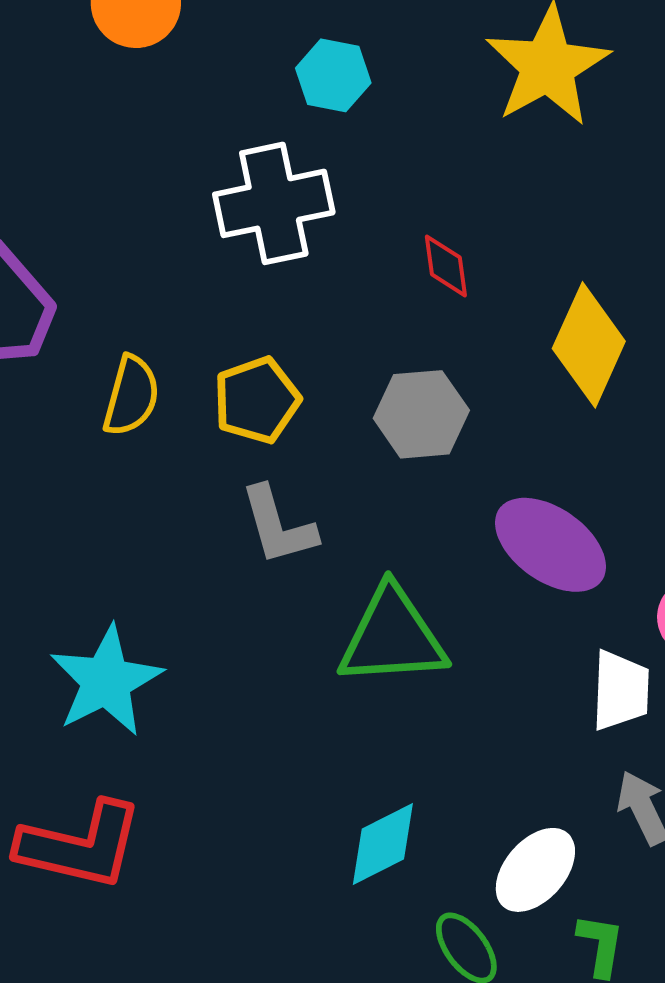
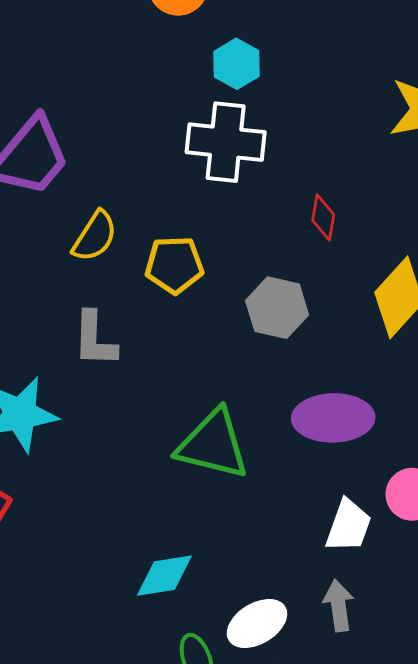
cyan hexagon: (333, 75) -> (237, 64), moved
gray L-shape: (278, 526) -> (95, 339), moved
purple ellipse: (550, 545) -> (333, 418), turned -54

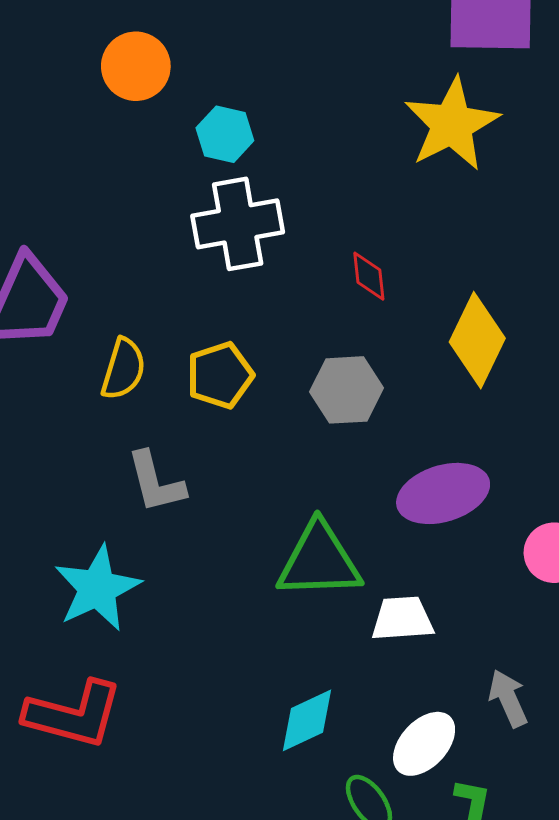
white trapezoid: (348, 526) -> (402, 619), moved, turned -98

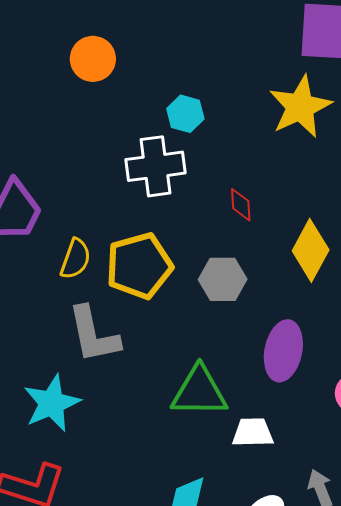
cyan hexagon: (225, 134) -> (185, 114), moved
yellow pentagon: (220, 375) -> (139, 266), size x1.5
gray L-shape: (156, 482) -> (94, 335), size x1.4
purple ellipse: (443, 493) -> (283, 351), turned -64

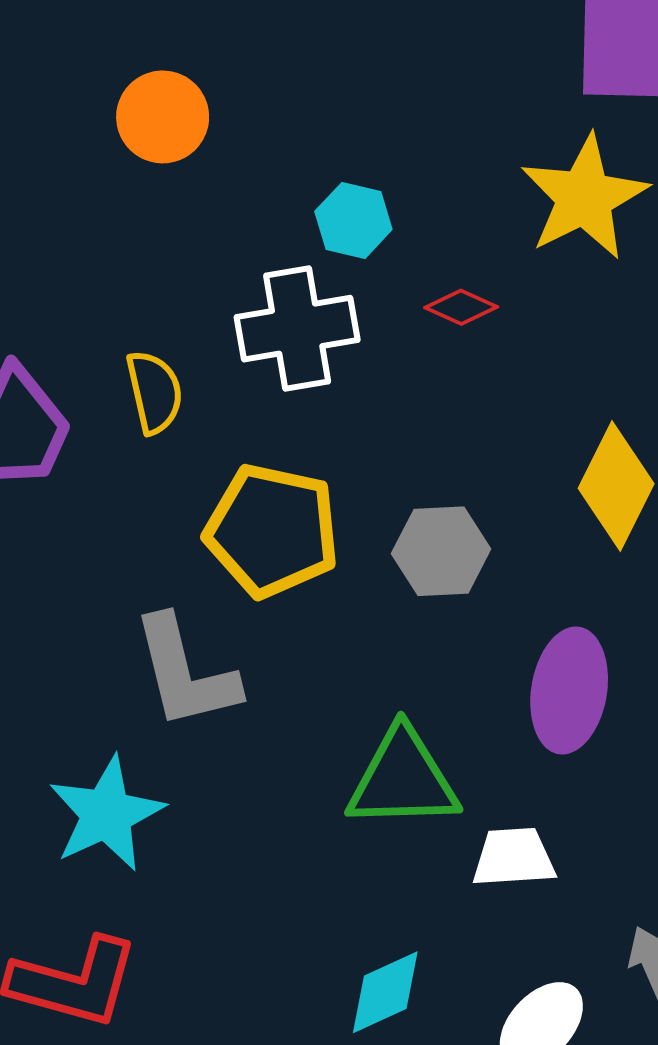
red diamond: (241, 205) -> (461, 307), moved, turned -60
yellow semicircle: (76, 259) -> (154, 392), moved, turned -30
yellow pentagon: (139, 266) -> (272, 530), turned 30

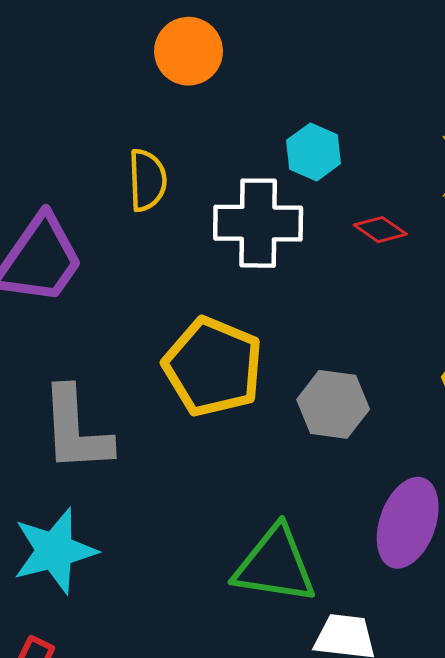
yellow semicircle: (154, 392) -> (147, 180), moved
gray L-shape: (185, 673) -> (76, 430), moved

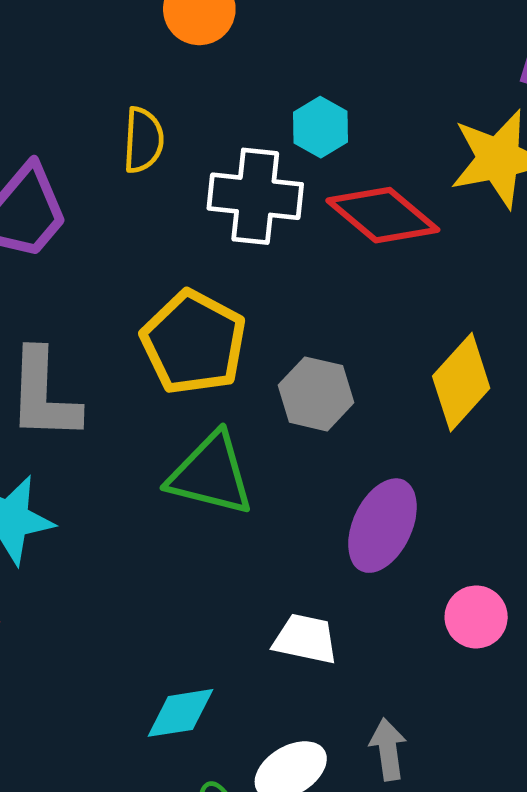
red diamond: (380, 230) -> (383, 215), size x2.0
green triangle: (275, 565) -> (211, 474), moved

